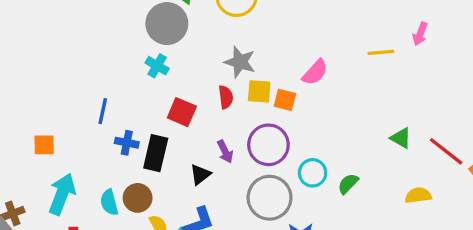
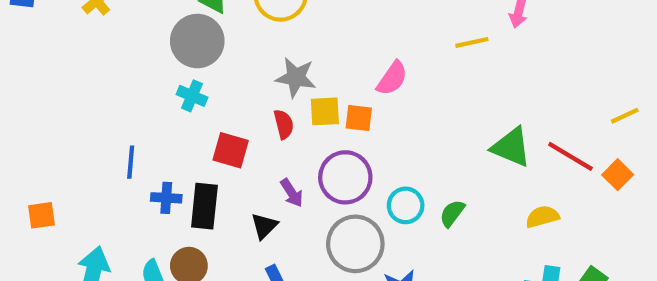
green triangle: (401, 138) -> (511, 147), size x1.5
orange square: (44, 145) -> (41, 215), moved

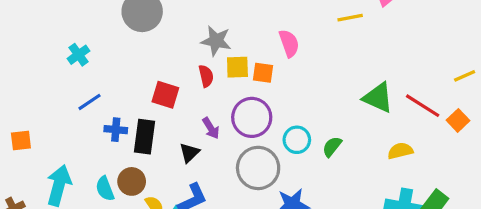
pink semicircle: (392, 78) -> (289, 43), turned -56
cyan cross: (192, 96) -> (78, 55), moved, turned 30
blue line: (131, 162) -> (89, 102), turned 50

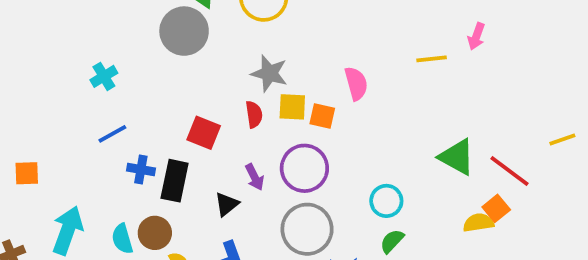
orange square: (458, 120) -> (496, 208), moved
cyan circle: (297, 140) -> (386, 201), moved
green semicircle: (332, 147) -> (392, 241), moved

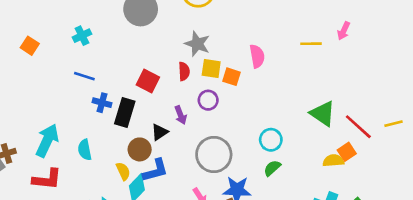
blue line: (112, 134) -> (84, 76), turned 42
yellow line: (562, 140) -> (394, 124), moved
purple circle: (304, 168) -> (208, 100), moved, size x0.6
orange square: (27, 173) -> (30, 46), moved, turned 30
brown circle: (155, 233) -> (140, 149), moved

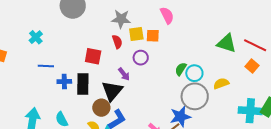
black triangle: (159, 132) -> (112, 91), size x1.6
gray circle: (214, 155) -> (195, 96), moved
yellow semicircle: (333, 161) -> (221, 83), moved
green semicircle: (272, 168) -> (181, 69), moved

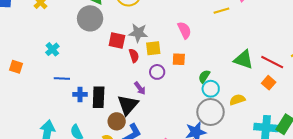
orange square: (153, 36) -> (179, 59), moved
red square: (93, 56) -> (117, 40), moved
green semicircle: (181, 69) -> (204, 76), moved

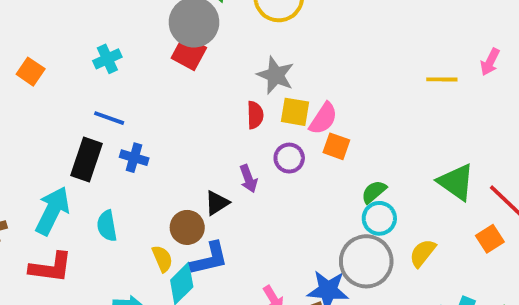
pink semicircle: (184, 30) -> (323, 119), moved, turned 42
red square: (117, 40) -> (189, 53), moved
black rectangle: (99, 97) -> (87, 159), moved
yellow semicircle: (237, 100) -> (423, 253), turned -49
black triangle: (128, 105) -> (217, 203), size x0.6

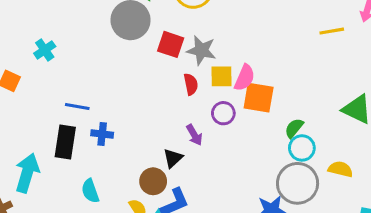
red square: (189, 53) -> (171, 44), moved
cyan cross: (107, 59) -> (45, 50), moved
orange square: (336, 146) -> (259, 98), size x1.5
cyan arrow: (52, 211) -> (27, 173), moved
yellow semicircle: (423, 253) -> (340, 169), turned 75

